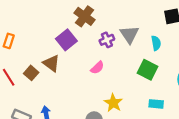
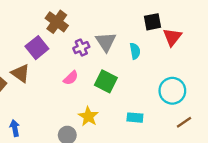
green square: (147, 70) -> (106, 81), moved

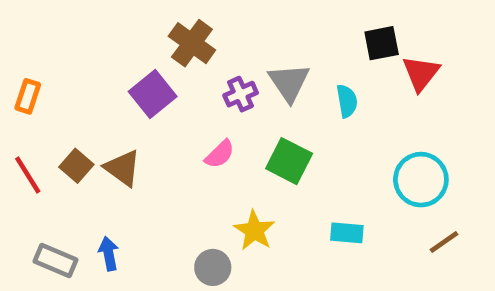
brown triangle: (21, 73) -> (123, 168), moved

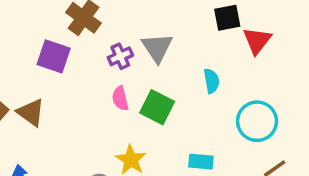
purple square: (153, 94) -> (54, 56), turned -32
cyan semicircle: (347, 101) -> (211, 81), moved
pink semicircle: (220, 154) -> (120, 98), moved, turned 120

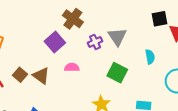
purple square: (54, 56) -> (55, 42), turned 30
pink semicircle: (120, 98) -> (72, 67), moved, turned 104

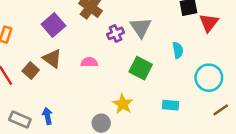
purple square: (55, 42) -> (53, 25), moved
brown triangle: (41, 76) -> (52, 59), moved

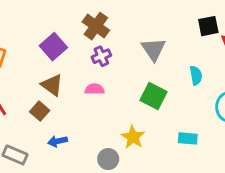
purple cross: (116, 33) -> (101, 56), moved
brown square: (31, 70) -> (40, 111), moved
blue arrow: (47, 116) -> (57, 141), moved, turned -91

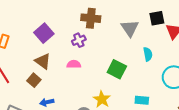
brown cross: (96, 26) -> (91, 18), moved, turned -30
gray triangle: (153, 49) -> (130, 28), moved

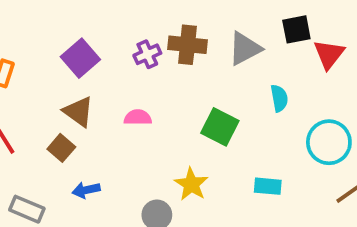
brown cross: (91, 18) -> (187, 45), moved
gray triangle: (130, 28) -> (245, 49), turned 36
purple cross: (79, 40) -> (147, 54), moved

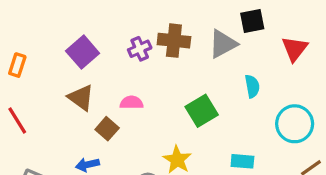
black square: (296, 29) -> (252, 21), moved
green square: (220, 127) -> (202, 111), turned 32
brown square: (61, 148) -> (107, 129), moved

